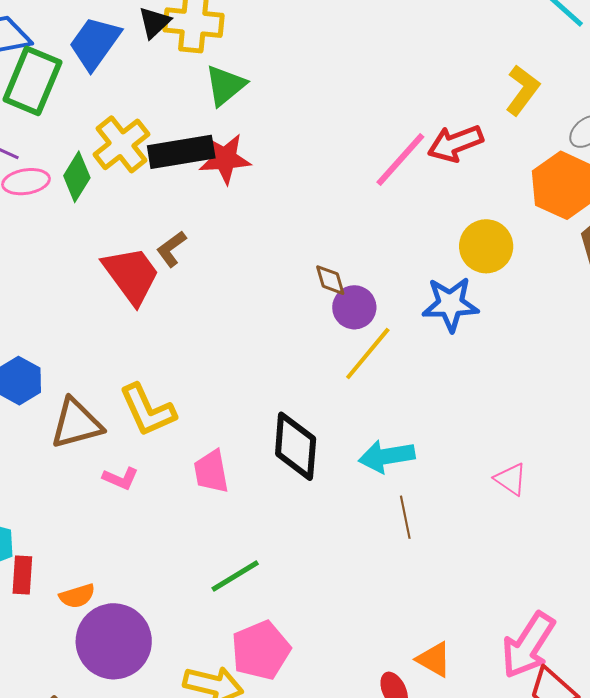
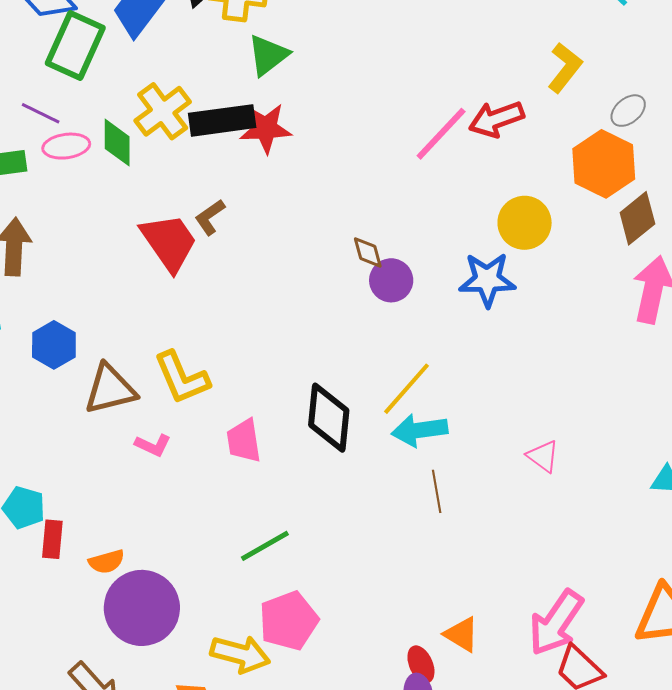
green diamond: (77, 177) -> (117, 143), turned -33
yellow line: (368, 353) -> (406, 389), moved

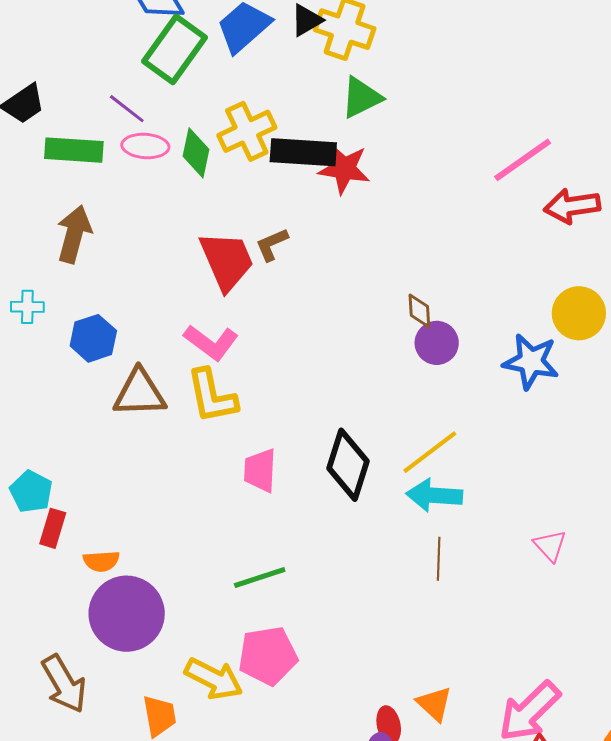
pink line: (441, 134) -> (523, 160), moved
pink L-shape: (153, 445) -> (211, 342), moved, size x1.5

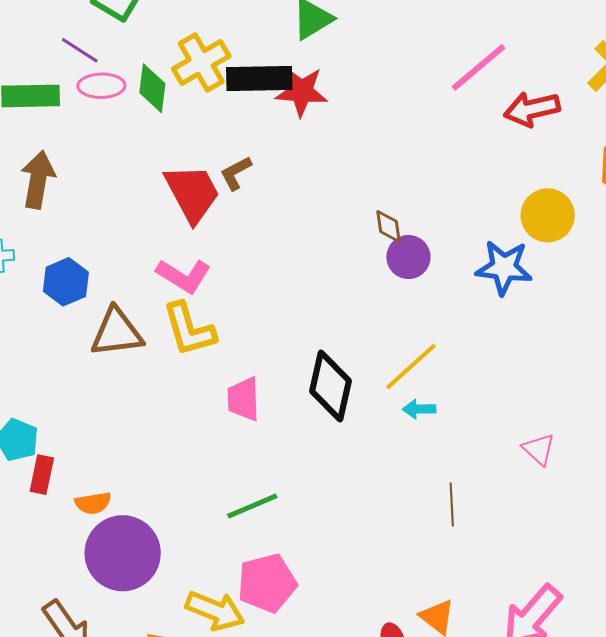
cyan arrow: (434, 495) -> (419, 409), size x0.6
brown line: (439, 559) -> (452, 505), moved

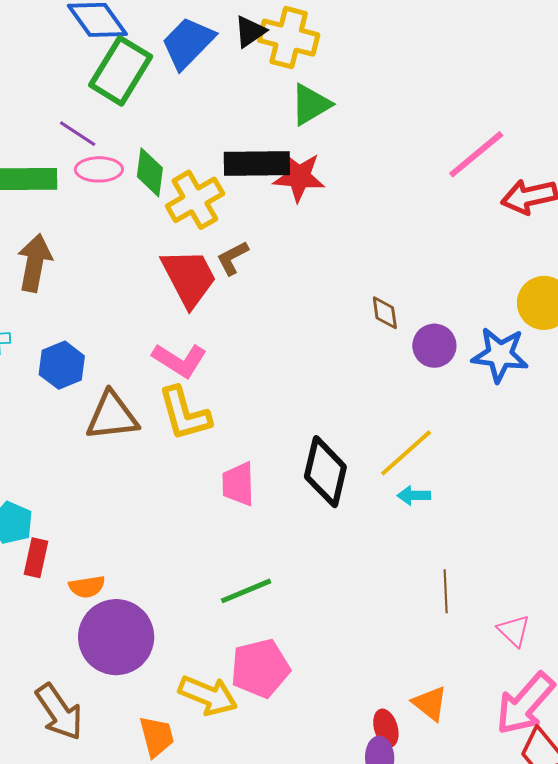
yellow cross: (201, 62) -> (195, 200), moved
purple circle: (408, 257) -> (434, 346), moved
pink triangle: (539, 449) -> (514, 631), moved

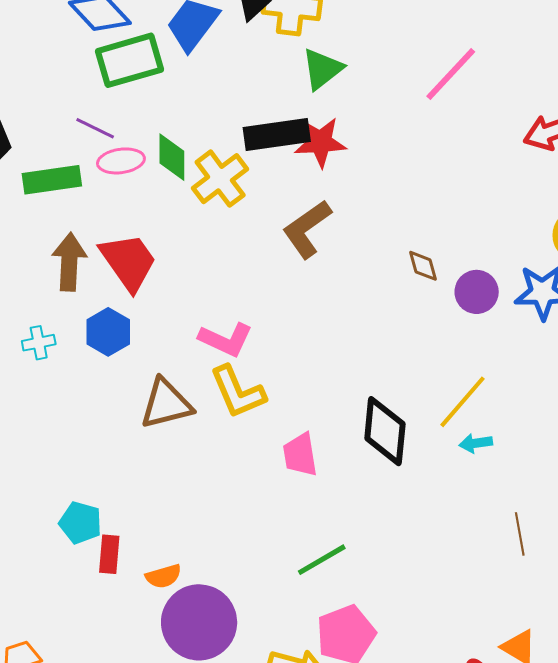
green rectangle: (121, 71) -> (130, 60), turned 50
pink line: (476, 154) -> (451, 74), moved
brown L-shape: (233, 258) -> (307, 229), moved, size x1.6
red trapezoid: (189, 278) -> (128, 262), moved
blue hexagon: (62, 365) -> (108, 332), moved

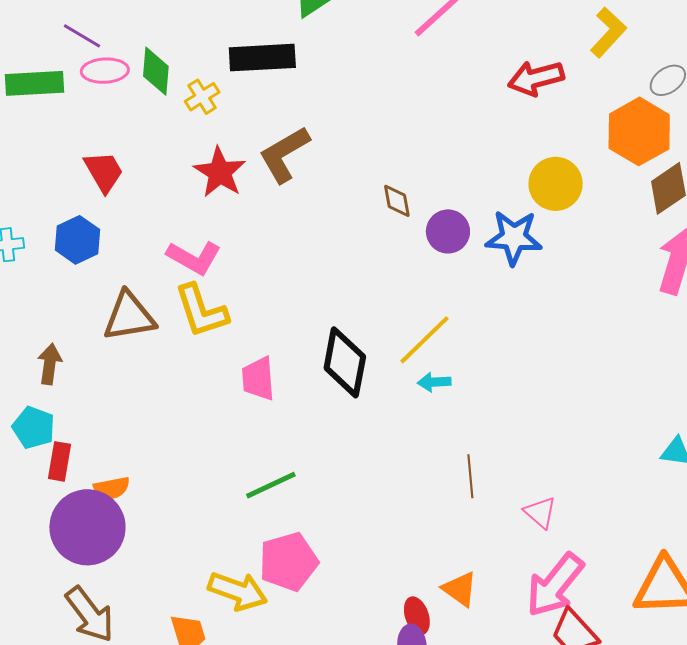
red star: (320, 142) -> (220, 172), moved, turned 30
yellow cross: (220, 179) -> (202, 97), size x0.6
brown arrow: (69, 262) -> (50, 364), moved, size x0.7
red trapezoid: (128, 262) -> (104, 172), size x0.7
purple circle: (199, 622) -> (87, 527), moved

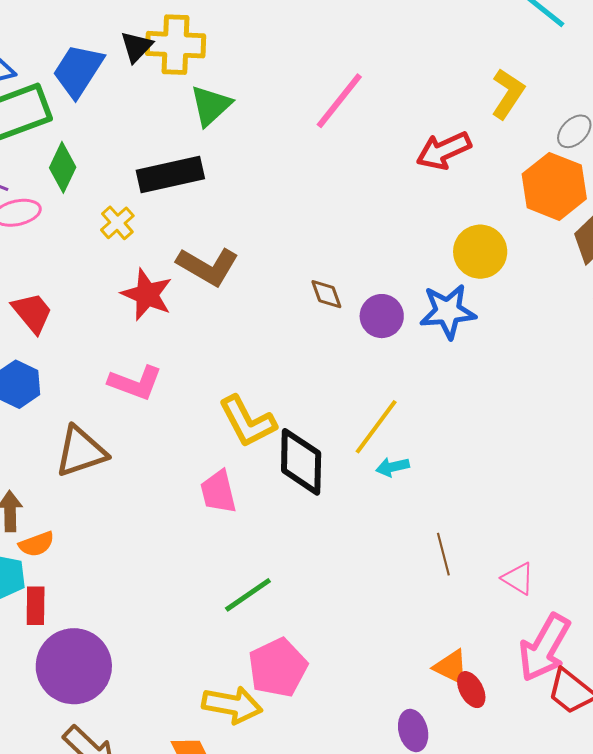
green diamond: (156, 71) -> (63, 167), moved, turned 30
brown L-shape: (284, 154) -> (208, 266), turned -110
yellow L-shape: (201, 311) -> (247, 421), moved
orange semicircle: (112, 488) -> (37, 544), moved
red ellipse: (417, 616) -> (471, 690), moved

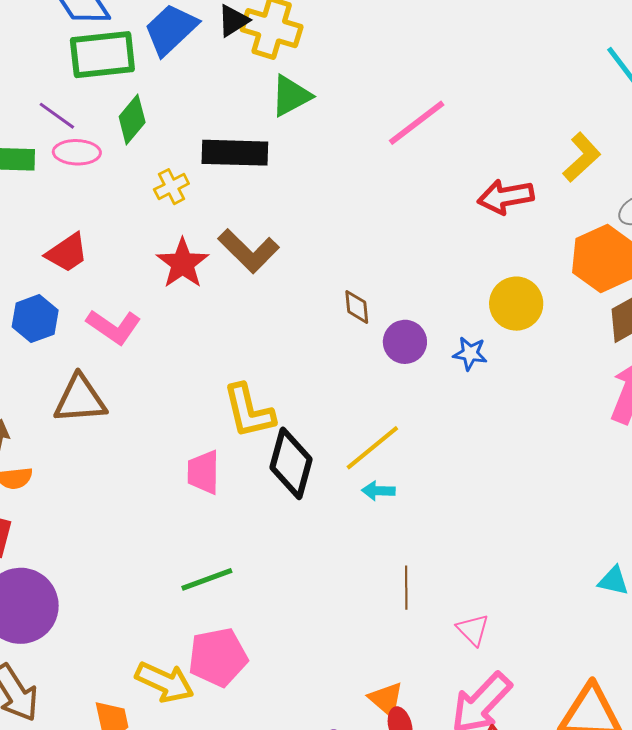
blue star: (448, 311) -> (470, 354), size x0.6
red trapezoid: (32, 313) -> (67, 253), turned 81
pink L-shape: (135, 383) -> (114, 327), moved

